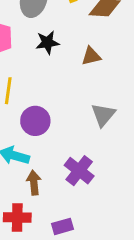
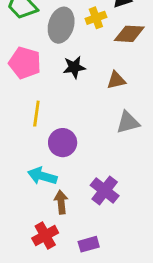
gray triangle: (103, 115) -> (128, 122), moved, turned 35
red cross: (17, 217) -> (45, 235), turned -30

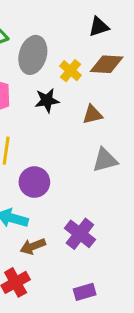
yellow cross: (96, 18) -> (70, 71), moved, turned -30
brown arrow: (61, 202) -> (33, 246), turned -105
purple rectangle: (89, 244) -> (85, 292), moved

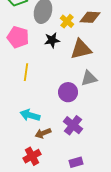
brown triangle: (92, 115) -> (81, 49), size x1.6
purple circle: (34, 182) -> (68, 92), moved

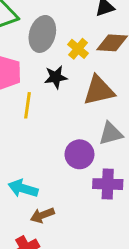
yellow line: (26, 72) -> (27, 105), moved
purple cross: (73, 125) -> (108, 184), moved, turned -36

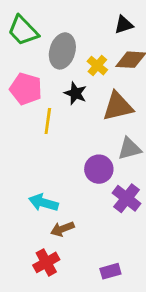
black star: (56, 77) -> (75, 93), turned 30
purple cross: (108, 184) -> (127, 198), turned 36

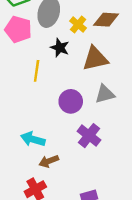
pink pentagon: (26, 89) -> (18, 29), moved
purple circle: (99, 169) -> (71, 101), moved
purple cross: (127, 198) -> (89, 136), moved

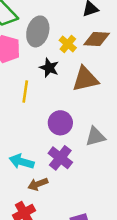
gray triangle: (105, 94) -> (95, 137), moved
purple cross: (89, 136) -> (60, 158), moved

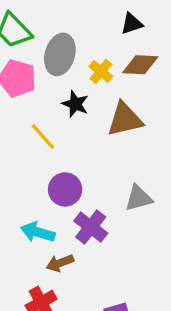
yellow line: (25, 92) -> (43, 136), turned -50
purple circle: (60, 123) -> (65, 189), moved

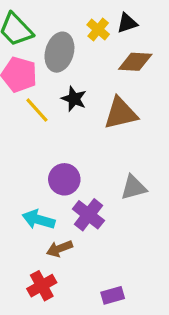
yellow cross: (101, 72) -> (98, 30), moved
yellow line: (43, 136) -> (37, 110), moved

